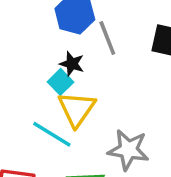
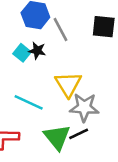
cyan square: (61, 82) -> (22, 53), moved
yellow triangle: (77, 109) -> (68, 84), moved

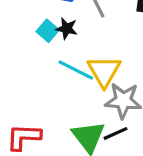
cyan line: (29, 102) -> (76, 70), moved

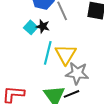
cyan line: (76, 70) -> (48, 53), turned 75

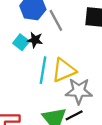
yellow triangle: (66, 54) -> (64, 70), turned 40

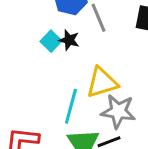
cyan line: (43, 70) -> (71, 106), moved

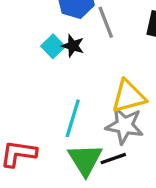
yellow triangle: (102, 83) -> (129, 96), moved

